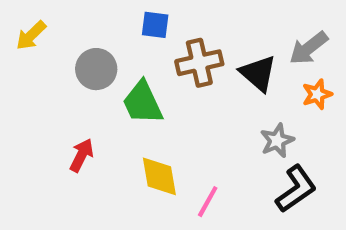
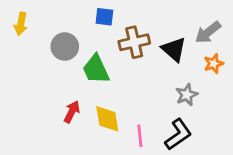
yellow arrow: (31, 35) -> (21, 24), turned -35
red arrow: (82, 155) -> (72, 112), moved
black L-shape: (296, 189) -> (178, 134), moved
pink line: (208, 202) -> (140, 136), turned -35

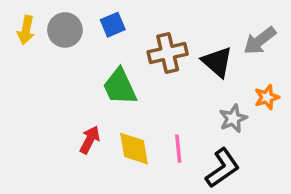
blue square: (104, 17) -> (113, 25), moved, turned -30
gray circle: (65, 47) -> (65, 30), moved
orange star: (214, 64) -> (267, 97), moved
pink line: (140, 136) -> (178, 149), moved

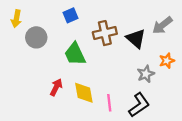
gray circle: (65, 30) -> (36, 37), moved
pink line: (178, 149) -> (109, 103), moved

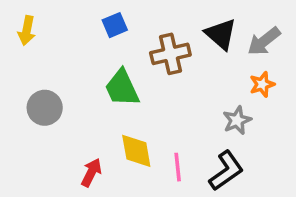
gray circle: (36, 37) -> (45, 108), moved
black triangle: (136, 39) -> (221, 34), moved
orange star: (167, 61) -> (262, 84), moved
red arrow: (56, 87) -> (91, 172), moved

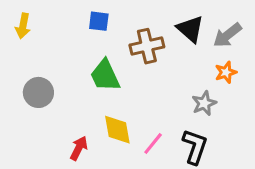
blue square: (115, 25) -> (99, 21), turned 30
pink line: (178, 167) -> (153, 144), turned 45
black L-shape: (226, 171) -> (195, 147), turned -36

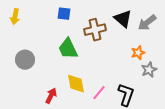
orange star: (226, 72) -> (138, 53), moved
gray star: (204, 103) -> (149, 70), moved

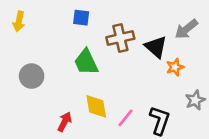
black triangle: (123, 19) -> (156, 47), moved
gray star: (149, 70) -> (195, 100), moved

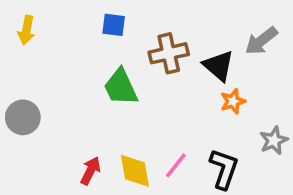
orange star: (175, 67) -> (233, 101), moved
gray circle: (32, 76) -> (23, 117), moved
yellow diamond: (96, 106) -> (135, 171), moved

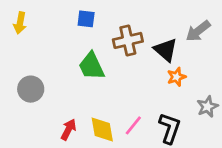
gray circle: (23, 117) -> (31, 89), moved

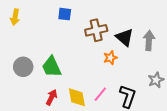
gray arrow: (198, 31) -> (149, 40), moved, turned 132
green trapezoid: (91, 66) -> (52, 67), moved
orange star: (176, 77) -> (110, 58), moved

